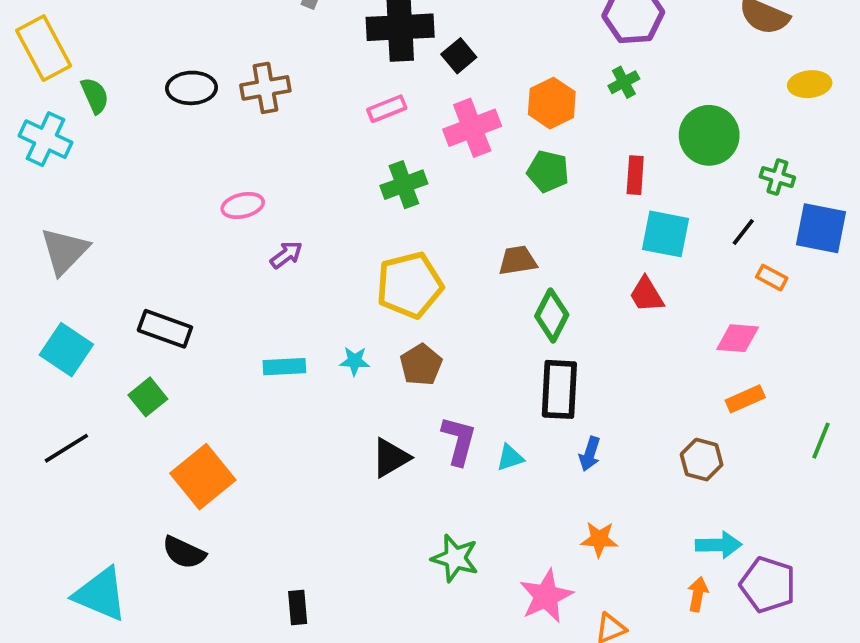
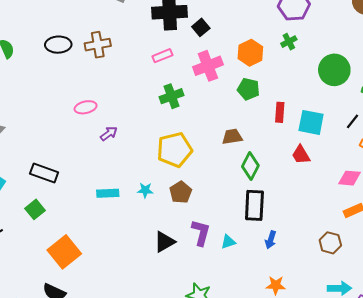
red rectangle: (635, 175) -> (280, 112), moved

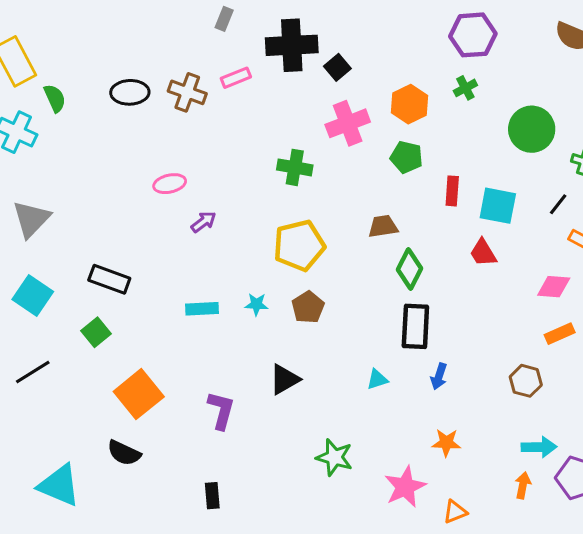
brown cross: (98, 45) -> (187, 92), turned 30
pink rectangle: (162, 56) -> (236, 78), moved
green cross: (172, 96) -> (295, 167), turned 30
purple L-shape: (201, 233) -> (221, 410), moved

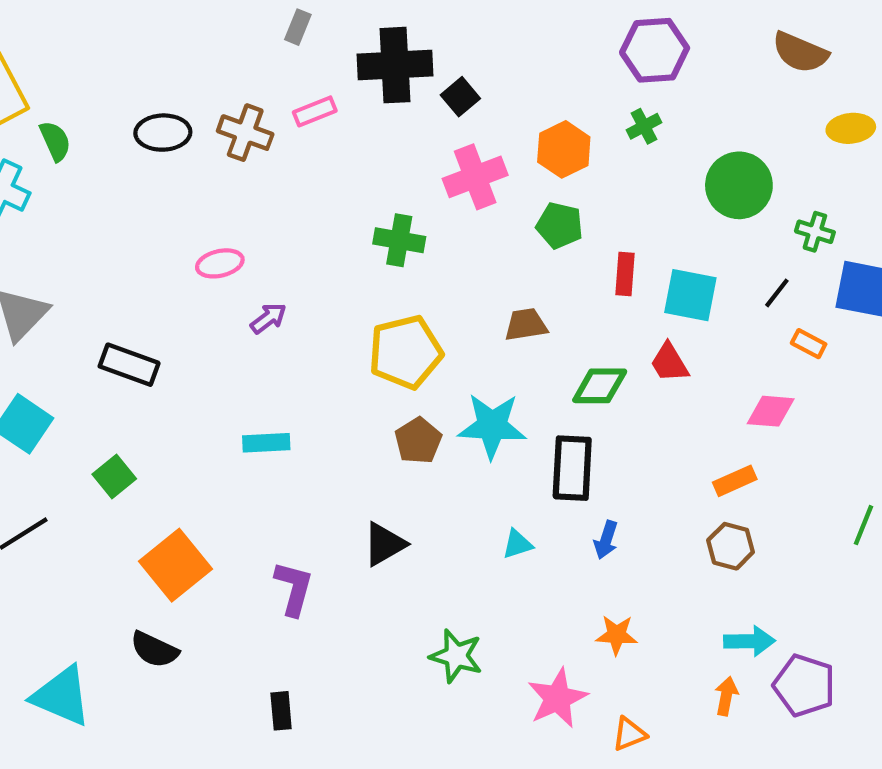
green diamond: (410, 269) -> (600, 386), moved, turned 63
black rectangle: (109, 279) -> (129, 365), moved
cyan star: (256, 304) -> (492, 426), moved, size x2.0
orange rectangle: (560, 334) -> (735, 481), moved

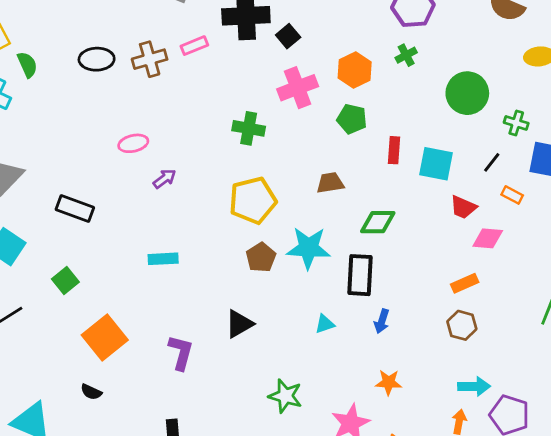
brown cross: (245, 133) -> (150, 59), turned -36
red trapezoid: (669, 363) -> (463, 207), moved, turned -36
black semicircle: (154, 650) -> (91, 392), size x0.7

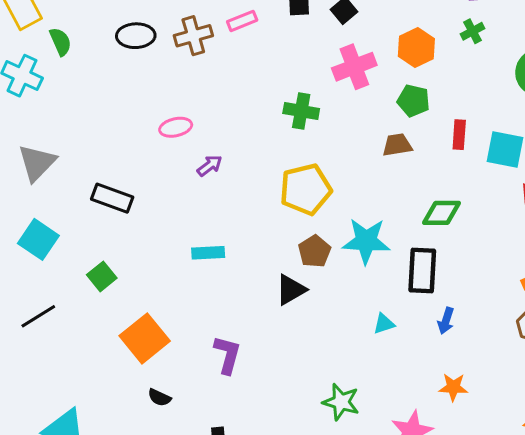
brown trapezoid: (330, 183) -> (397, 145), moved
black triangle: (239, 324) -> (291, 290), moved
black semicircle: (91, 392) -> (159, 398), moved

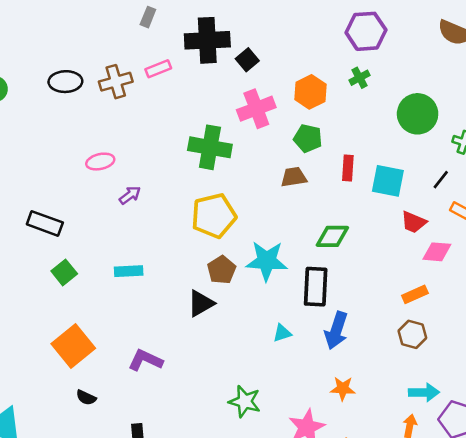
green cross: (301, 111) -> (210, 147), size x1.4
green square: (102, 276) -> (64, 272), moved
blue arrow: (446, 321) -> (336, 330), size x1.6
purple L-shape: (227, 355) -> (145, 360), turned -80

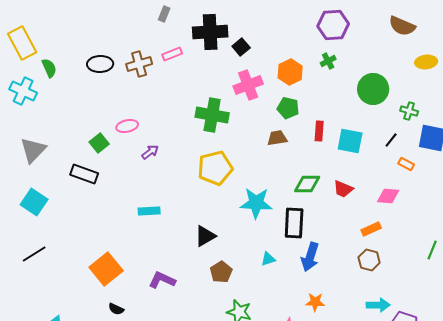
red trapezoid: (414, 222) -> (343, 189), moved
brown pentagon: (221, 270) -> (221, 272), moved
green square: (64, 272) -> (99, 143), moved

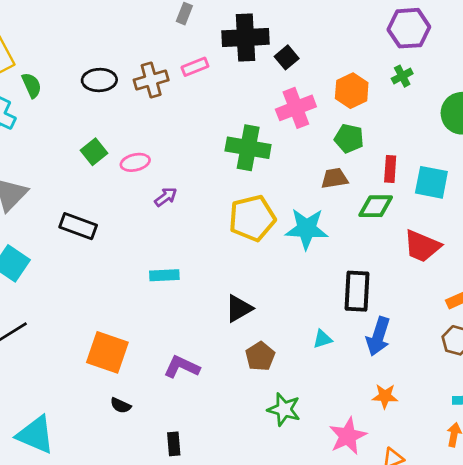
green square: (99, 143) -> (94, 152), moved
green diamond: (307, 184) -> (376, 206), moved
red trapezoid: (343, 189) -> (422, 246), size x1.4
cyan star: (256, 203) -> (307, 229), moved
orange square: (106, 269) -> (107, 352), turned -32

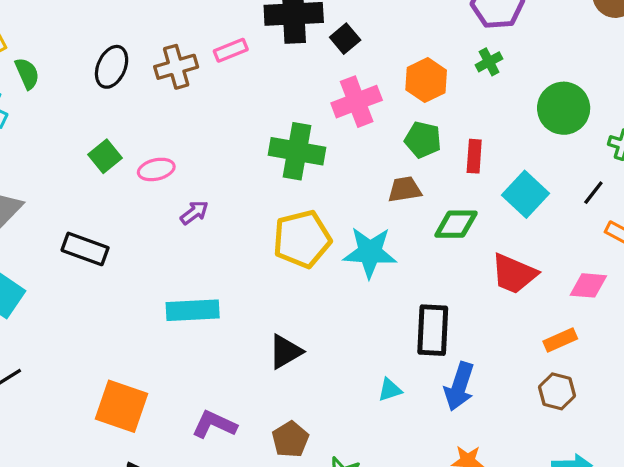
black ellipse: (99, 80) -> (112, 67), turned -64
red rectangle: (390, 169) -> (474, 156), moved
cyan square: (431, 182) -> (526, 194), turned 32
cyan rectangle: (164, 275) -> (193, 310), size x1.4
brown pentagon: (260, 356) -> (290, 439), moved

